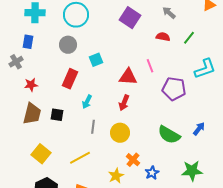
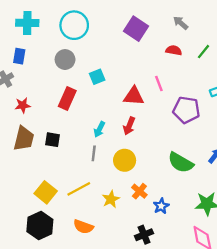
cyan arrow: (87, 102) -> (99, 129), moved
yellow square: (41, 154) -> (46, 192), moved
yellow star: (116, 176) -> (111, 199), moved

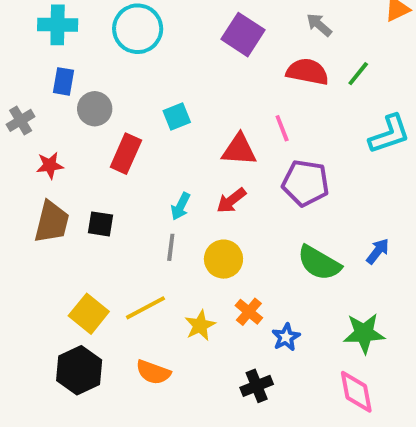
red semicircle: (174, 50) -> (307, 72), size x1.5
blue rectangle: (19, 56) -> (63, 81), moved
gray circle: (65, 60) -> (95, 109), moved
purple pentagon: (186, 110) -> (305, 183), moved
red arrow: (129, 126) -> (231, 200), turned 30

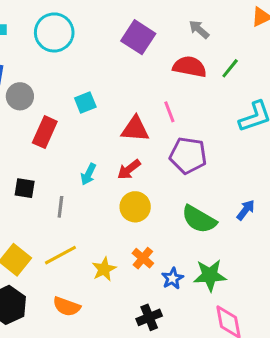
gray line: (171, 247) -> (60, 207), moved
yellow circle: (223, 259) -> (135, 207), moved
green star: (364, 333) -> (210, 275), moved

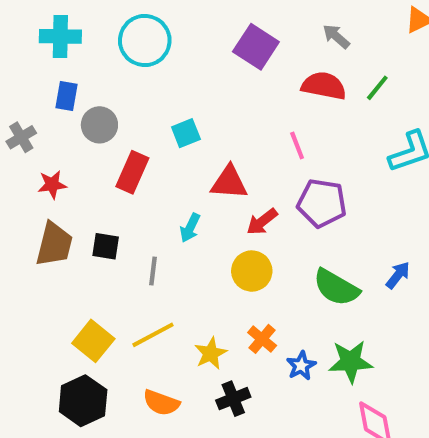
red triangle: (135, 129) -> (229, 183), moved
red arrow: (129, 169) -> (262, 222), moved
black cross: (149, 317) -> (233, 399), moved

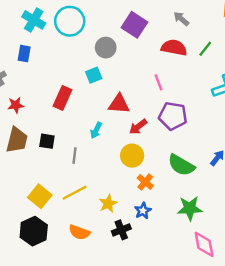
cyan cross: (60, 36) -> (34, 20), moved, turned 30
gray circle: (99, 125) -> (106, 48), moved
orange cross: (262, 339) -> (145, 182), moved
blue star: (301, 366) -> (143, 211), moved

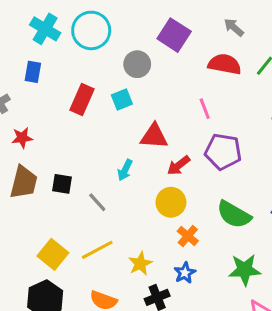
red rectangle: (62, 98) -> (82, 99), moved
gray line: (74, 156) -> (97, 202), turned -49

